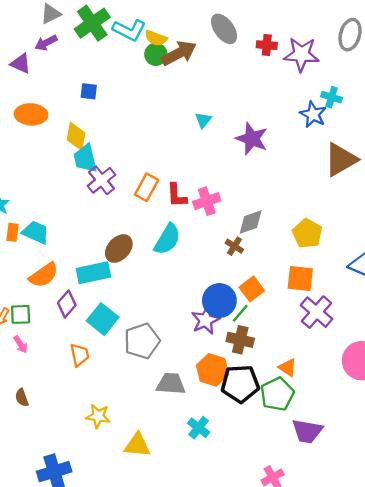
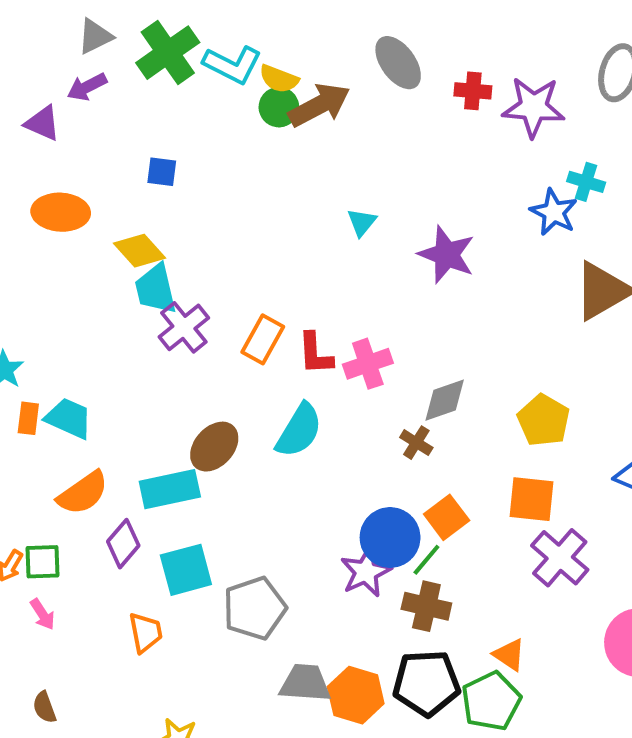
yellow diamond: (76, 136) -> (139, 251), turned -52
cyan square: (103, 319) -> (186, 570), turned 36
orange hexagon: (212, 370) -> (356, 695), moved

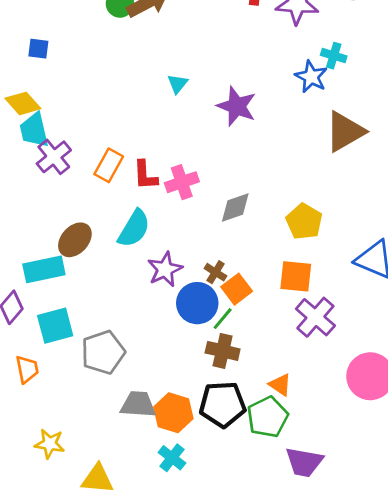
brown cross: (416, 443) -> (216, 272), moved
purple star: (366, 572) -> (165, 269), moved

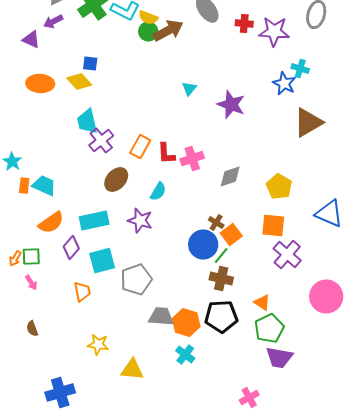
yellow diamond: (23, 103) -> (79, 82), moved
cyan semicircle: (134, 229) -> (158, 192), size x0.7
brown ellipse: (75, 240) -> (116, 180), moved
purple star: (165, 269) -> (140, 220), moved, turned -30
green pentagon: (268, 417) -> (269, 328), moved

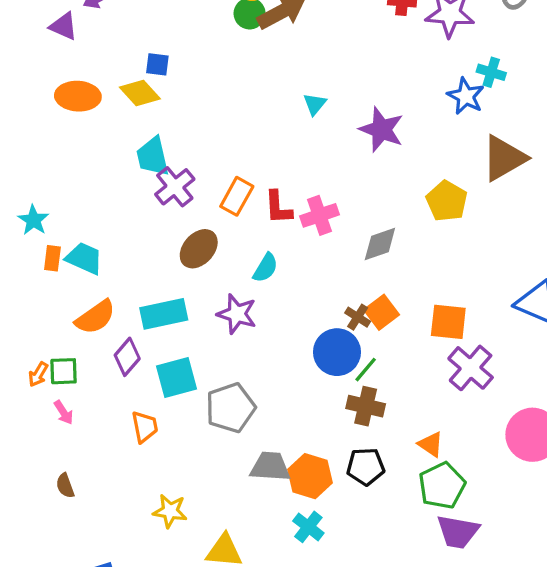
yellow pentagon: (279, 186) -> (447, 201), moved
orange square: (231, 234) -> (381, 312), moved
black pentagon: (221, 316) -> (366, 467), size x0.7

